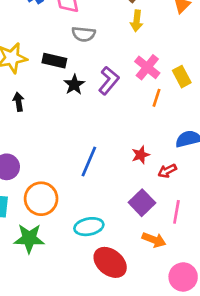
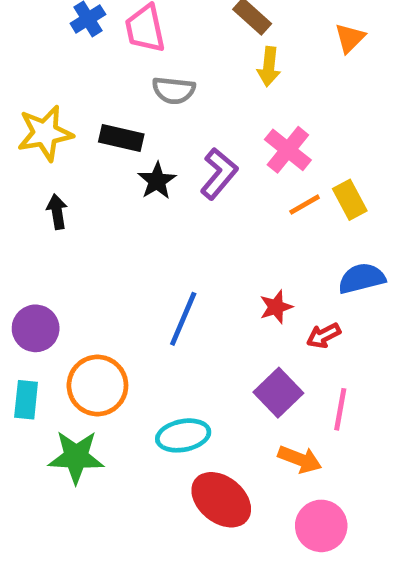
yellow rectangle: (182, 77) -> (350, 200), moved
orange line: (157, 98) -> (305, 205), turned 42
pink circle: (183, 277) -> (321, 526), moved

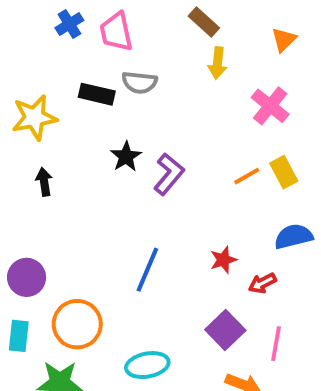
black rectangle: (121, 138) -> (97, 94), moved
pink cross: (288, 150) -> (270, 106), moved
purple L-shape: (219, 174) -> (169, 174), moved

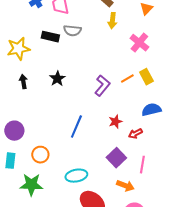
black star: (126, 157) -> (57, 79), moved
purple L-shape: (169, 174) -> (102, 86), moved
orange circle: (77, 324) -> (40, 155), size x0.7

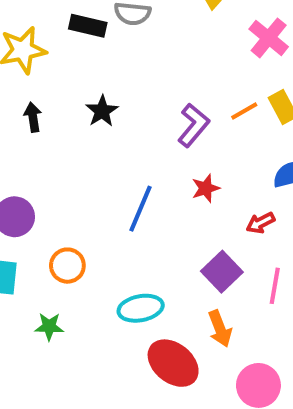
red star: (115, 122) -> (206, 188), moved
green star: (31, 185) -> (49, 327), size x0.6
orange arrow: (125, 186) -> (220, 329), moved, turned 48

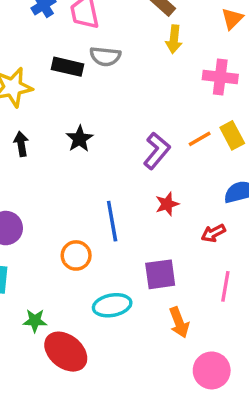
pink cross: (269, 38) -> (220, 77), turned -32
blue line: (141, 209) -> (112, 221), turned -33
orange circle: (67, 266) -> (76, 255), moved
purple square: (222, 272) -> (160, 274), moved, turned 36
red ellipse: (173, 363) -> (66, 352), moved

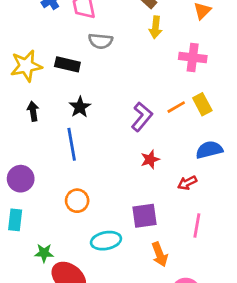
black rectangle: (67, 67) -> (67, 64), moved
blue line: (112, 221) -> (72, 144), moved

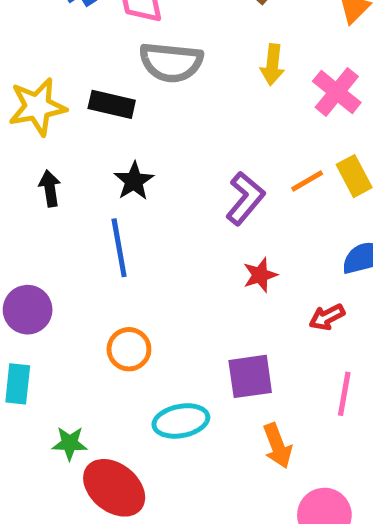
yellow arrow: (156, 27) -> (272, 65), moved
gray semicircle: (100, 41) -> (171, 62), size x1.4
pink cross: (193, 58) -> (337, 92), turned 32

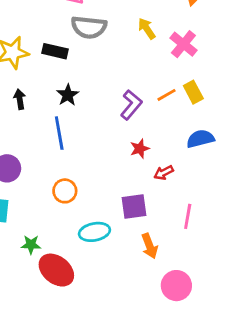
yellow arrow: (272, 65) -> (147, 29), turned 140
red arrow: (327, 317) -> (164, 173), moved

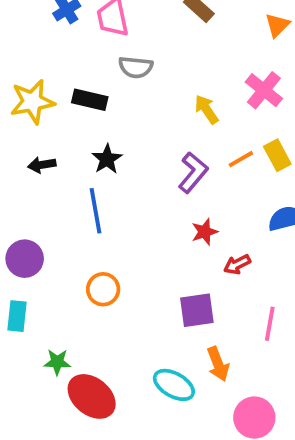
gray semicircle: (89, 27) -> (136, 67), size x0.7
yellow arrow: (147, 29) -> (206, 109), moved
black arrow: (20, 99) -> (42, 165), turned -90
cyan ellipse: (94, 232) -> (174, 385), moved, turned 40

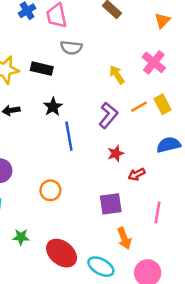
blue line: (95, 211) -> (69, 136), moved
cyan ellipse: (174, 385) -> (101, 267), moved
red ellipse: (92, 396) -> (62, 253), moved

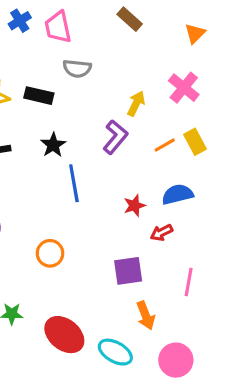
yellow arrow: (117, 75) -> (136, 104), turned 60
purple L-shape: (108, 115) -> (115, 137), moved
blue semicircle: (169, 145) -> (177, 194), moved

